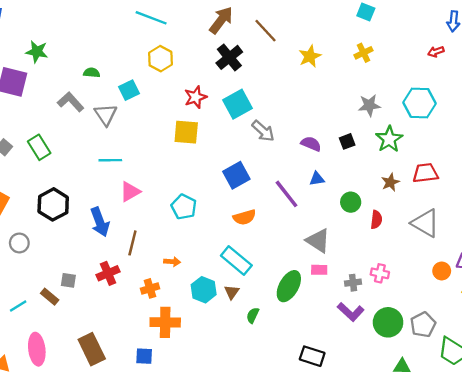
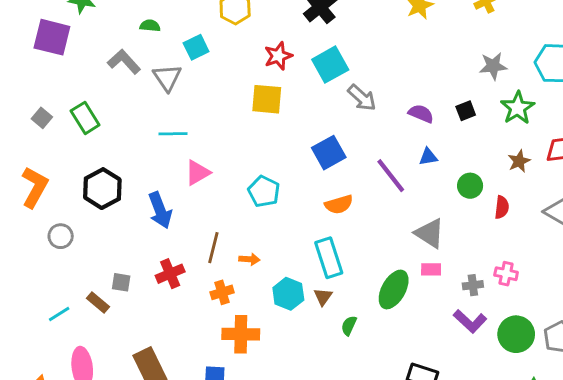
brown line: (132, 243) -> (213, 248), moved
cyan rectangle: (236, 260) -> (329, 258), turned 32

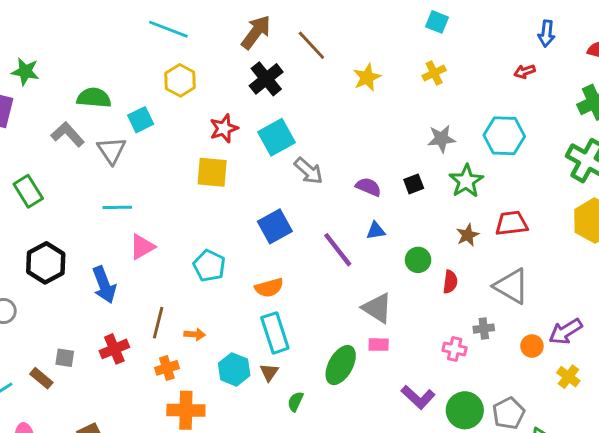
green semicircle: (150, 26) -> (94, 98), size x1.6
orange semicircle: (339, 204) -> (269, 288), moved
gray cross: (473, 285) -> (484, 329), moved

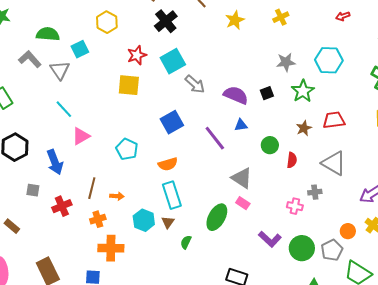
purple semicircle: (368, 187) -> (236, 95), size x1.4
cyan line: (117, 207) -> (64, 109), turned 48
pink rectangle: (379, 345) -> (243, 203), turned 32
orange circle: (532, 346) -> (348, 231), moved
gray square: (65, 358) -> (33, 190), moved

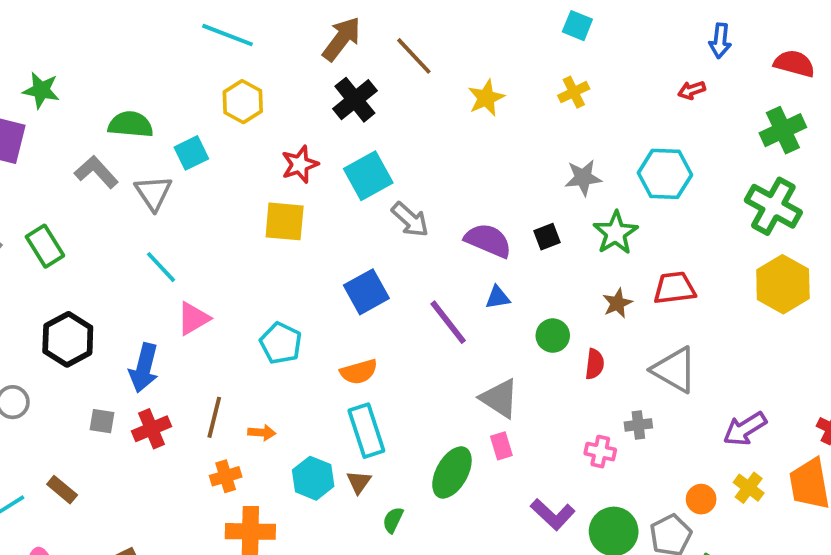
blue arrow: (55, 162) -> (144, 368), turned 35
pink rectangle: (243, 203) -> (501, 446), turned 40
red cross: (62, 206) -> (151, 429), moved

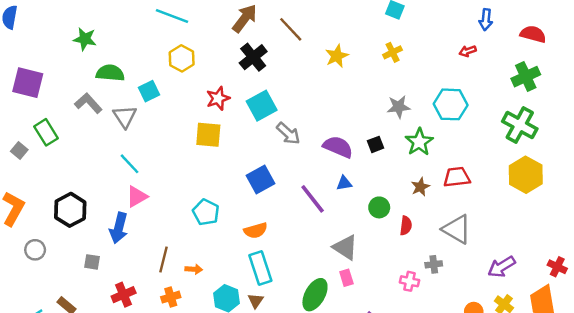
green star: (41, 90) -> (85, 39), moved
green rectangle: (45, 246) -> (46, 132), moved
pink triangle: (193, 318) -> (137, 197), moved
red cross: (151, 429) -> (124, 295), moved

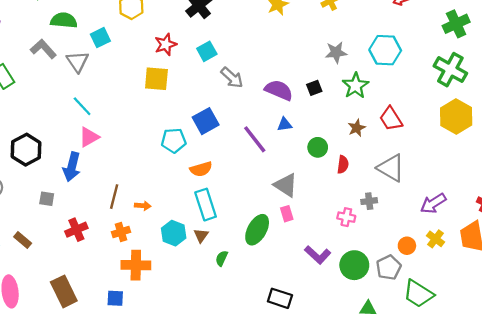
cyan square: (262, 106) -> (207, 51), size x0.7
red trapezoid: (457, 177) -> (391, 119), turned -115
cyan pentagon: (206, 212) -> (174, 140), moved, turned -30

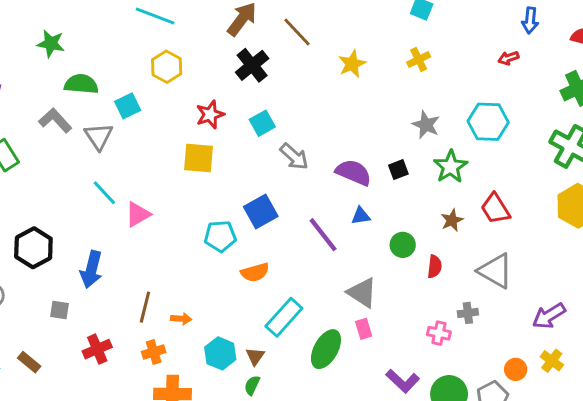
gray star: (336, 52) -> (426, 125), turned 30
pink triangle: (89, 137) -> (138, 214), moved
cyan rectangle: (206, 205) -> (284, 317), moved, turned 60
green semicircle: (222, 258) -> (252, 385), moved

